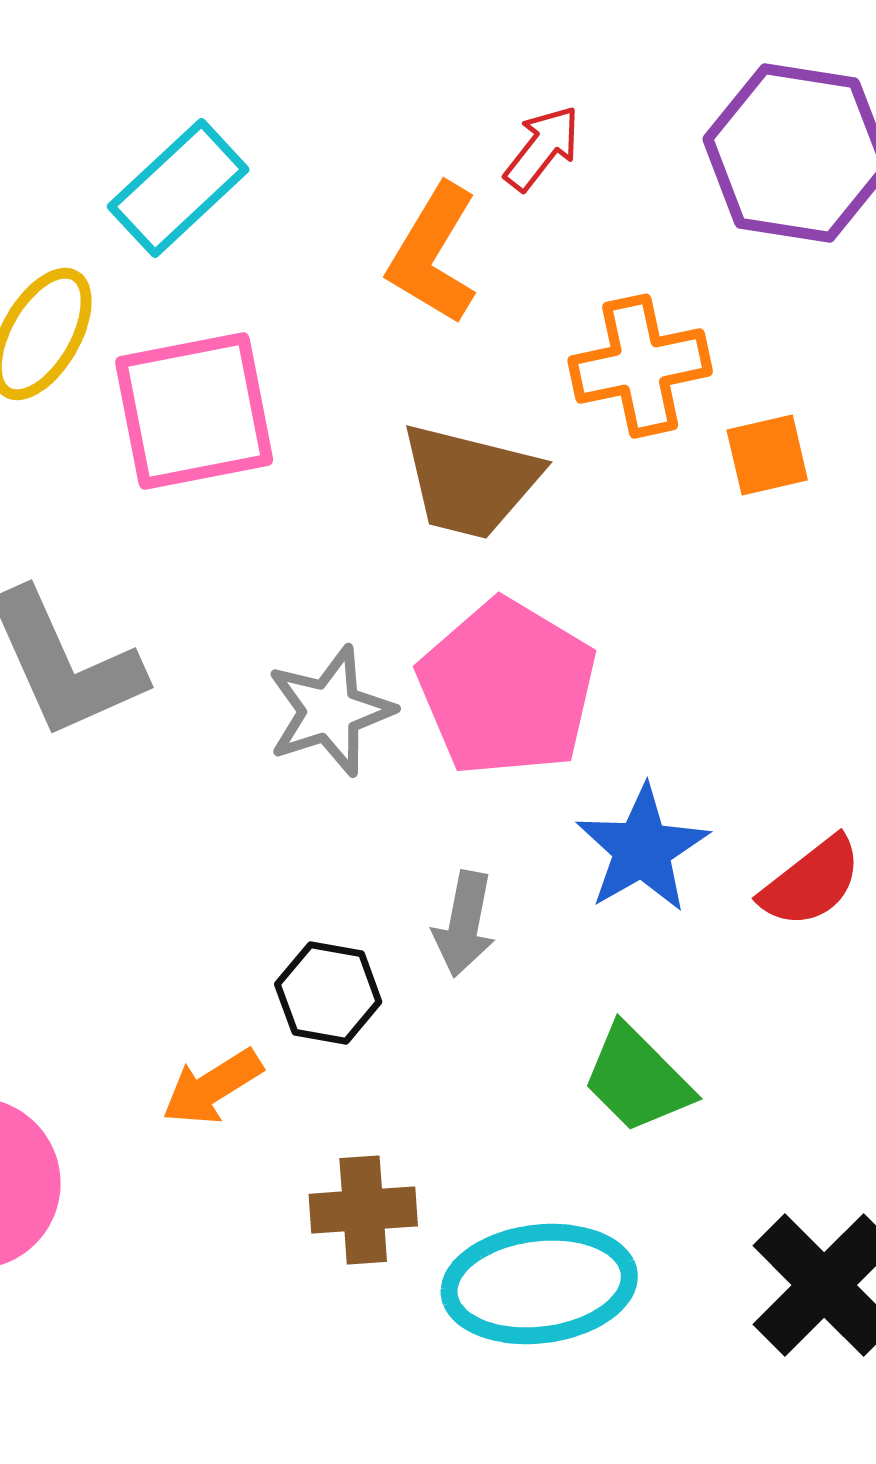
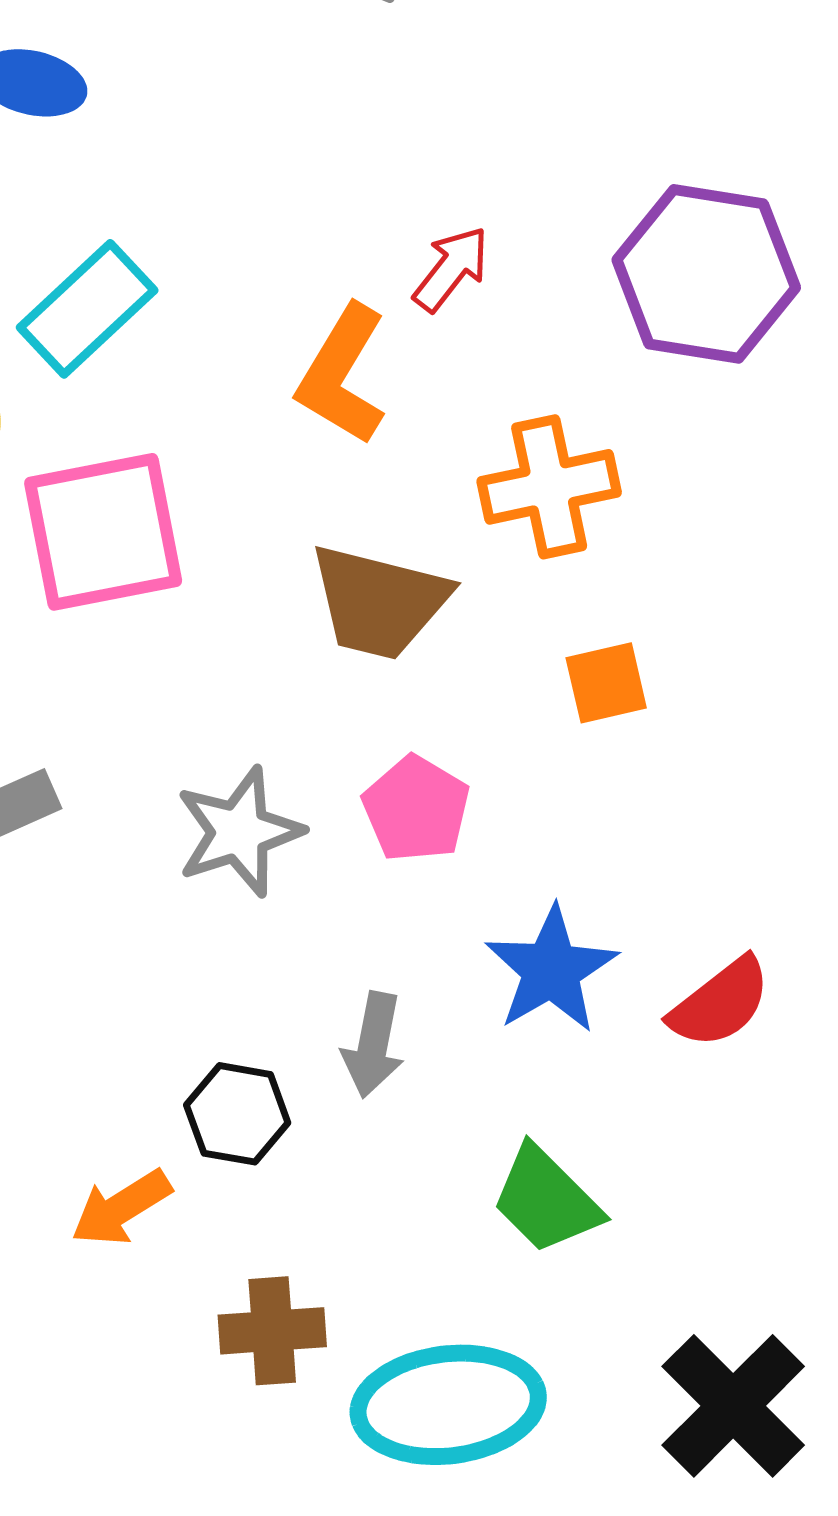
orange square: (767, 455) -> (606, 683), moved
pink pentagon: (507, 688) -> (416, 809), size x0.6

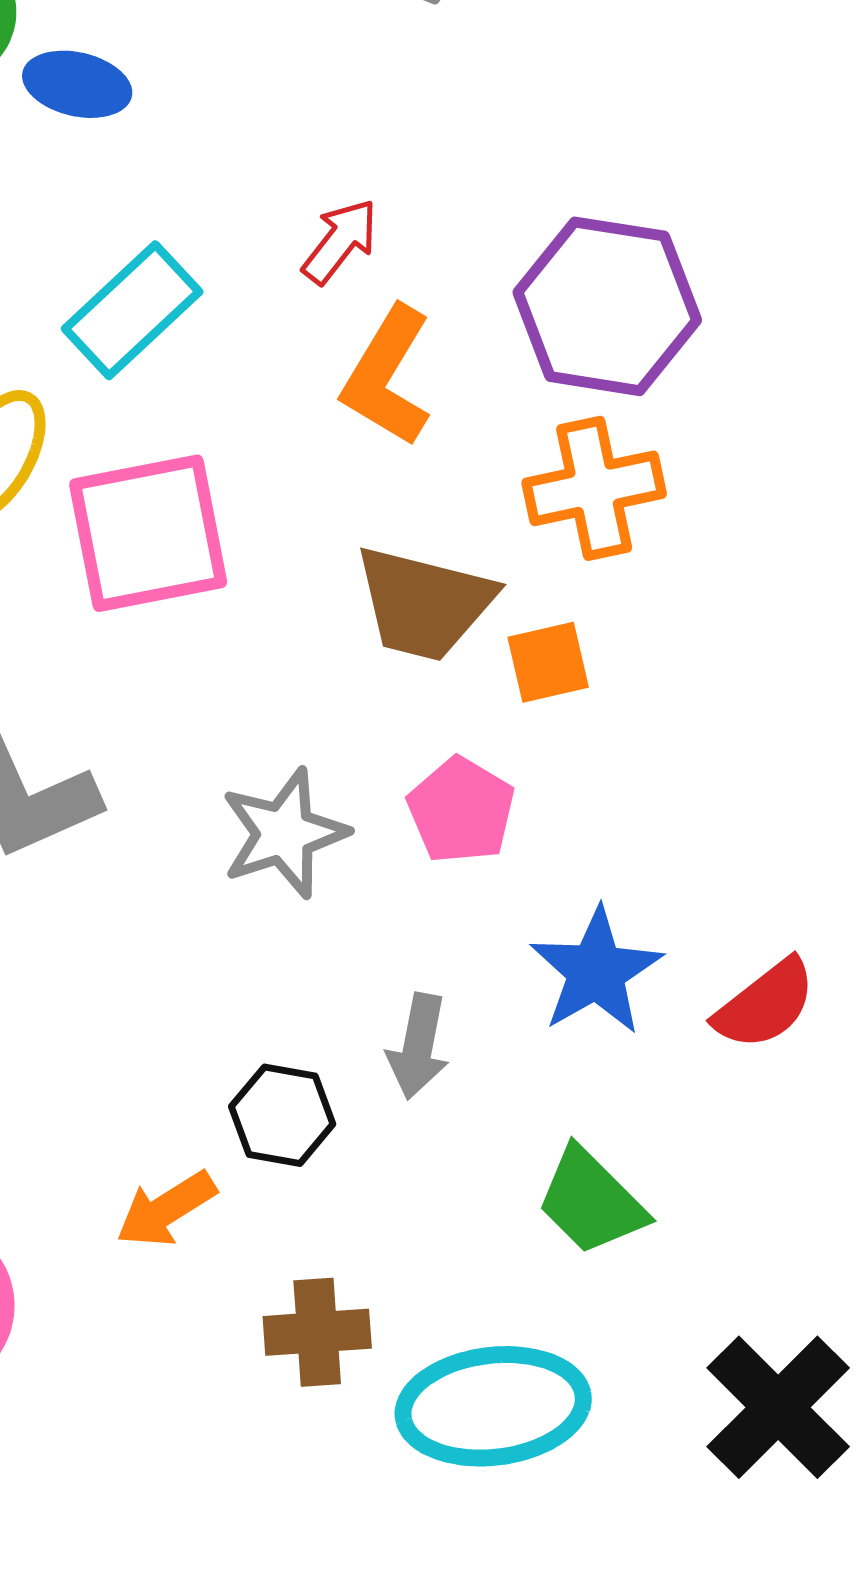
red arrow: (451, 269) -> (340, 241), moved
purple hexagon: (706, 274) -> (607, 306), moved
orange square: (606, 683) -> (548, 662), moved

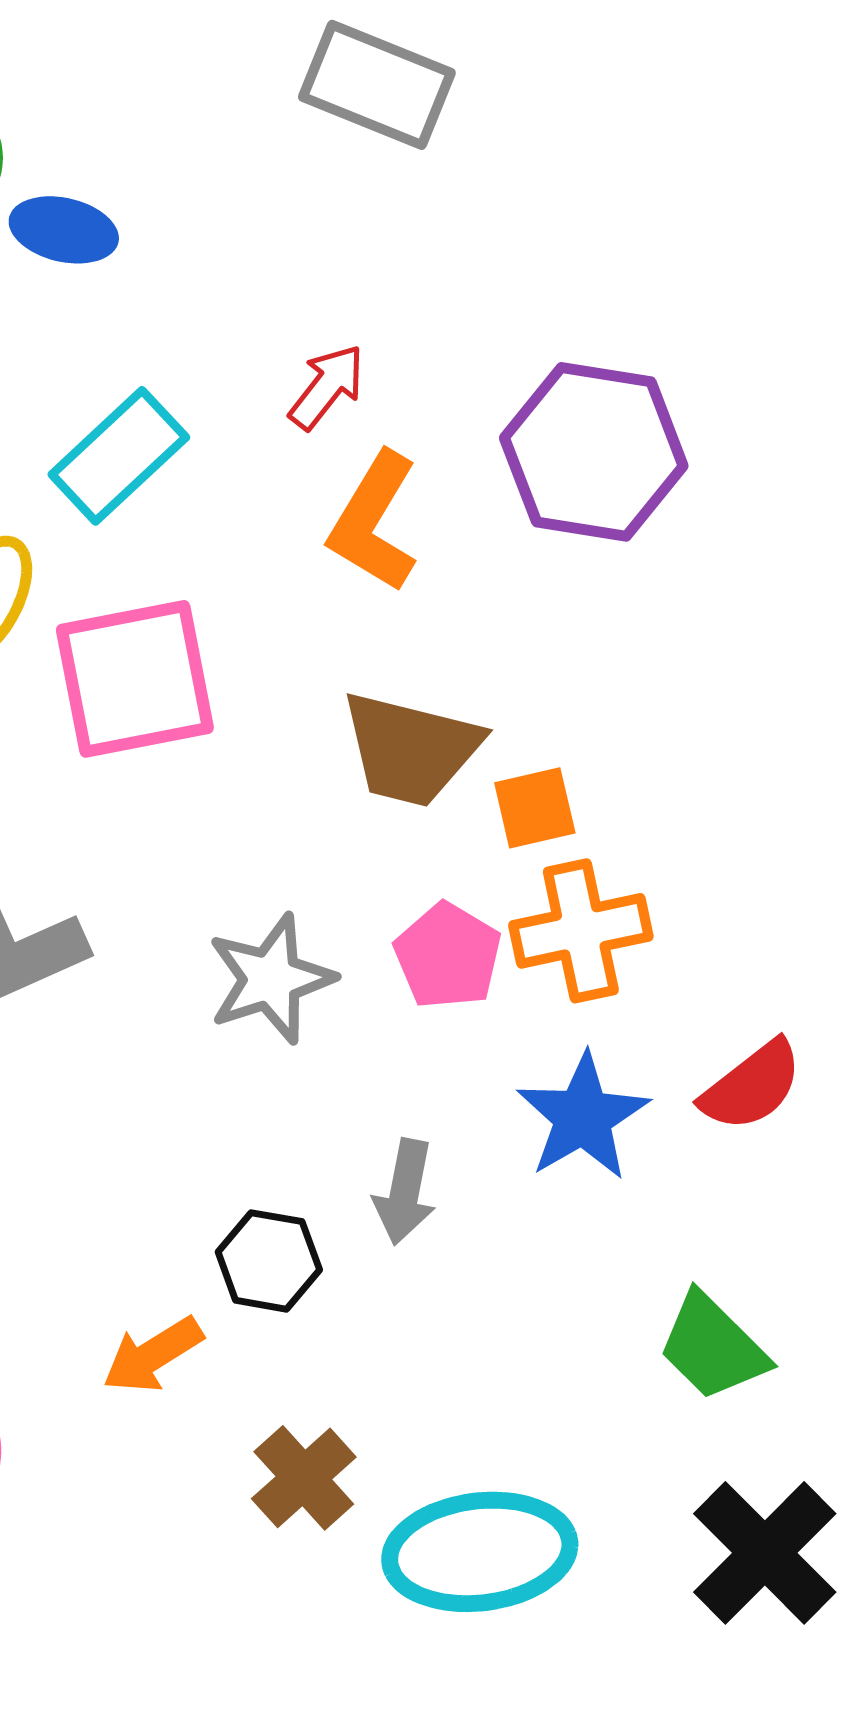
orange cross: (594, 488) -> (581, 931), moved
red semicircle: (765, 1004) -> (752, 1086), moved
green trapezoid: (591, 1201) -> (713, 1347), moved
brown cross: (317, 1332) -> (304, 1478), turned -38

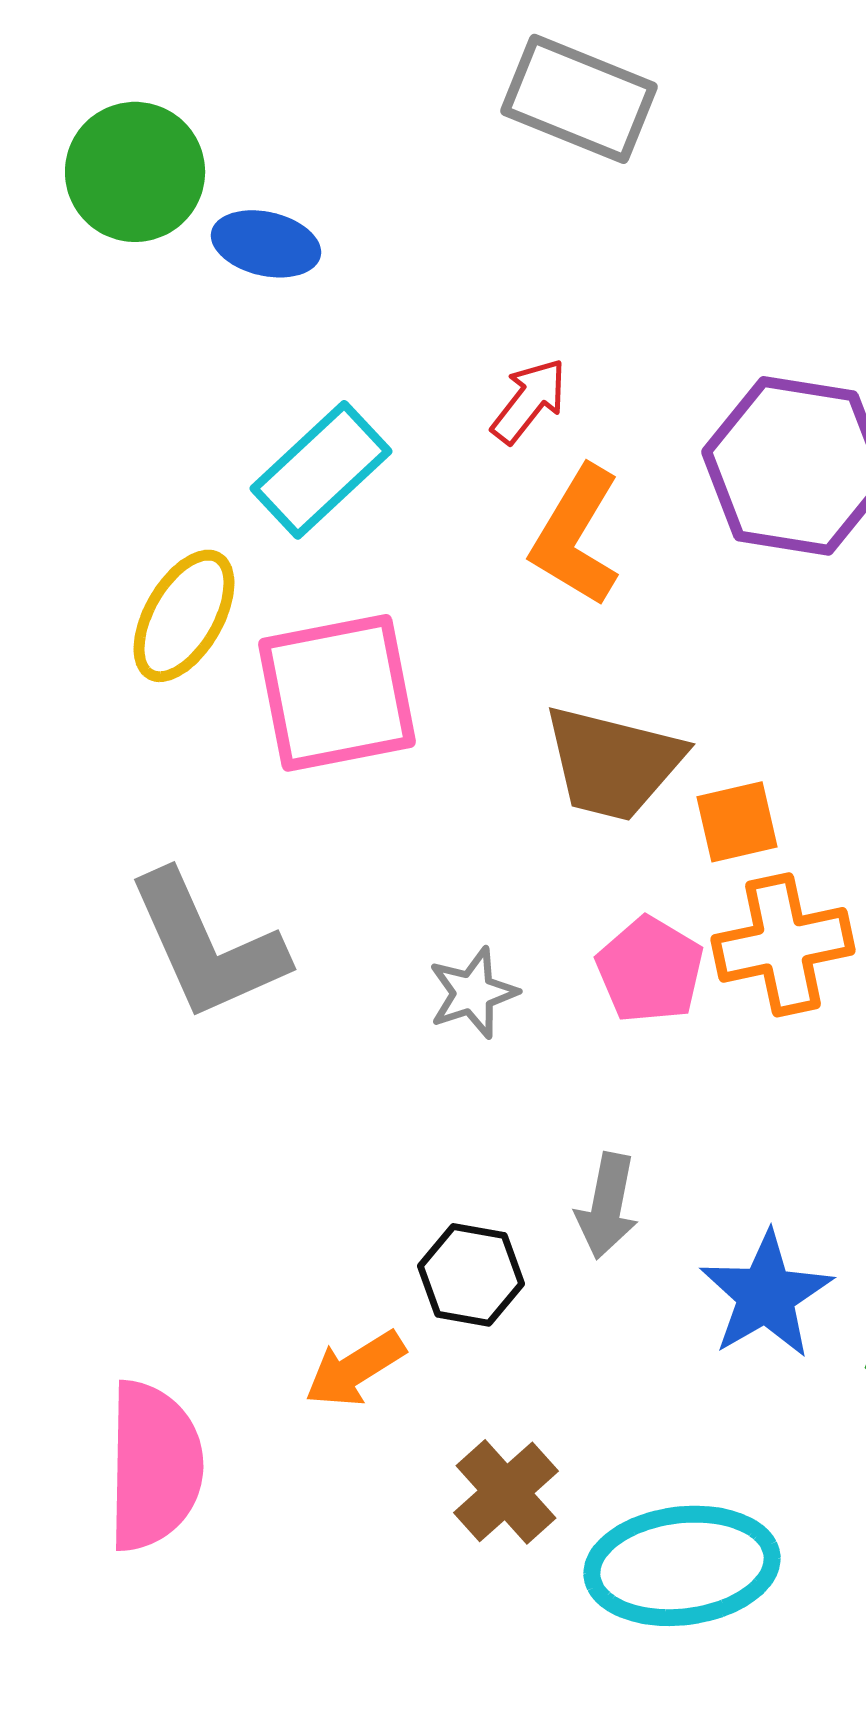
gray star: (271, 979) -> (473, 993), size x0.7
blue star: (583, 1117) -> (766, 1295), moved

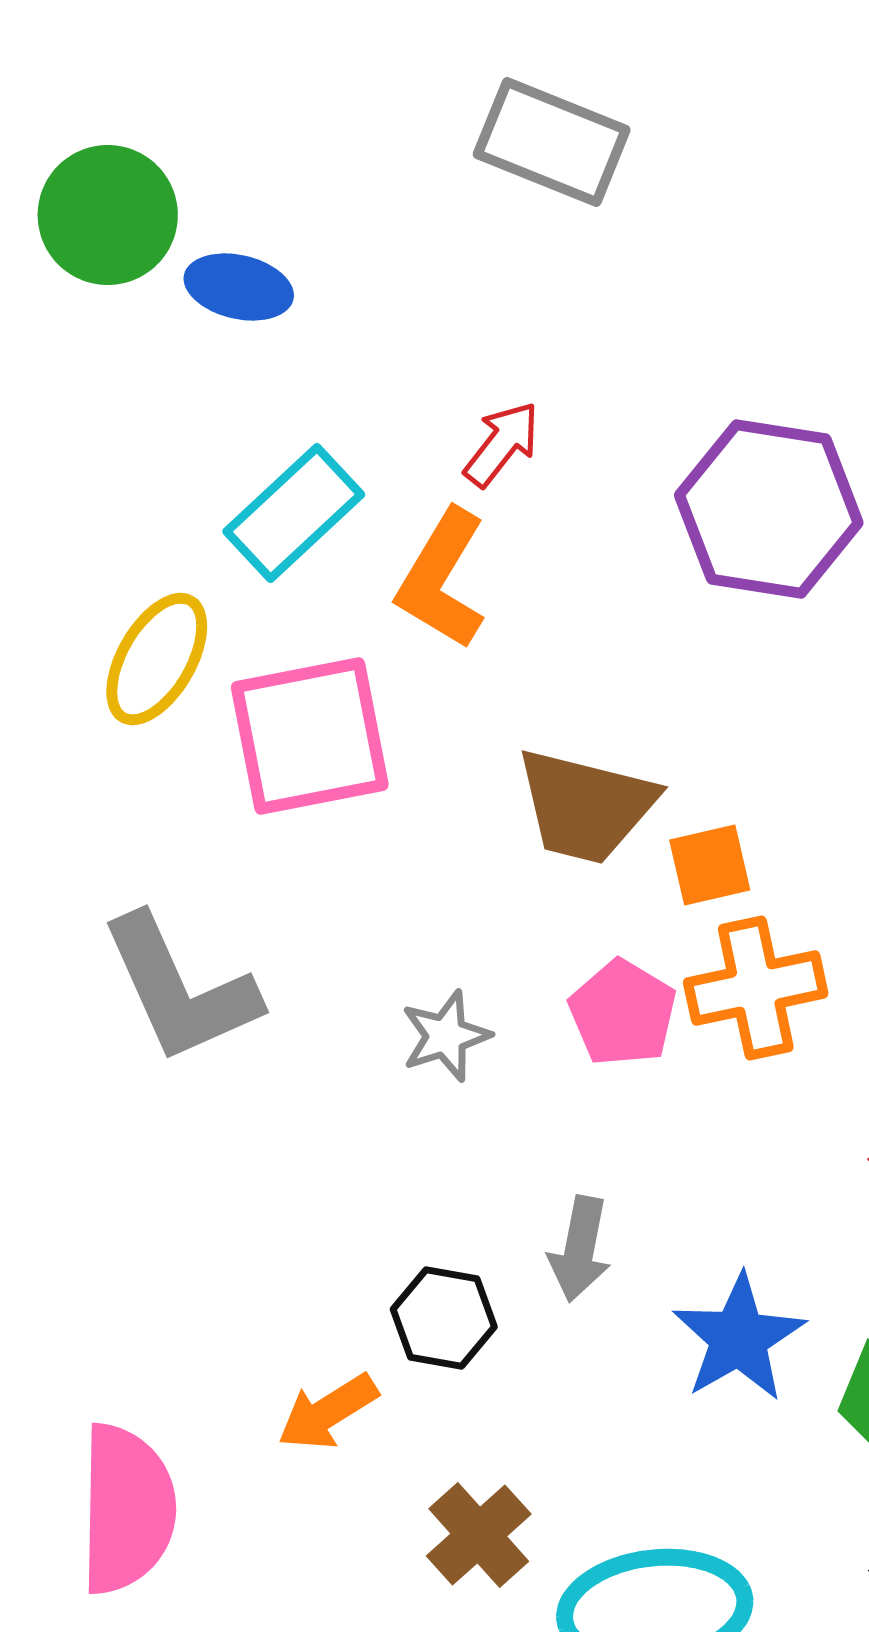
orange L-shape: (576, 536) -> (442, 579), moved

